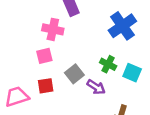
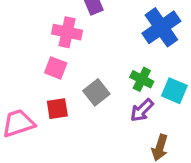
pink square: (44, 56) -> (56, 68), turned 35
purple arrow: (96, 87) -> (142, 110), moved, turned 102

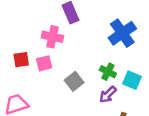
pink square: (56, 68) -> (44, 63), turned -35
red square: (57, 109) -> (21, 60), moved

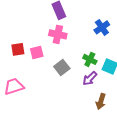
blue cross: (122, 33) -> (102, 27), size x0.7
pink cross: (52, 37) -> (58, 34), moved

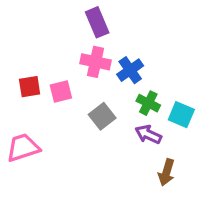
blue cross: (102, 27) -> (130, 70), moved
purple arrow: (90, 78) -> (148, 134), turned 70

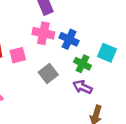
blue cross: (130, 70) -> (69, 39), turned -30
cyan square: (181, 115) -> (107, 53), moved

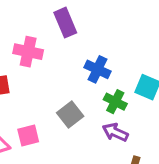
pink cross: (43, 33) -> (28, 52), moved
pink square: (18, 55) -> (28, 135), moved

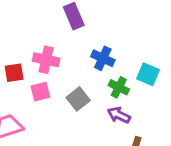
pink cross: (28, 52) -> (46, 60), moved
pink square: (28, 135) -> (40, 92), moved

